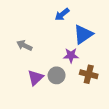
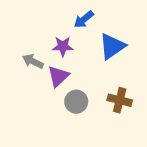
purple star: (71, 55) -> (63, 46), moved
purple triangle: (35, 78) -> (58, 76), moved

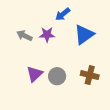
gray arrow: (33, 61) -> (24, 36), moved
purple triangle: (58, 76) -> (35, 74), moved

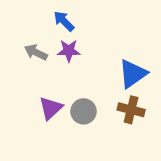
blue arrow: (63, 14) -> (64, 21), moved, turned 84
blue triangle: (84, 35) -> (133, 74), moved

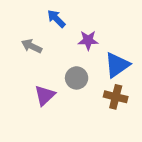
purple star: (69, 51) -> (88, 40), moved
gray circle: (84, 111) -> (77, 78), moved

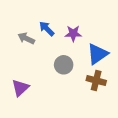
blue arrow: (56, 19) -> (47, 29), moved
purple triangle: (45, 95) -> (20, 88), moved

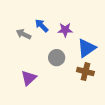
purple triangle: (20, 88) -> (29, 78), moved

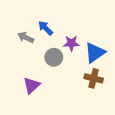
purple star: (65, 30) -> (71, 43), moved
gray circle: (57, 58) -> (54, 57), moved

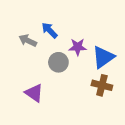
purple triangle: (32, 85) -> (34, 93), turned -42

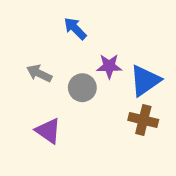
blue arrow: (49, 30) -> (75, 29), moved
gray arrow: (28, 41) -> (39, 73), moved

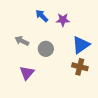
purple star: (109, 66) -> (63, 20), moved
purple triangle: (48, 131) -> (27, 73), turned 35

